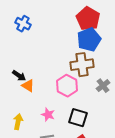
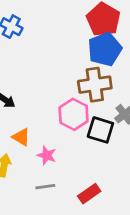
orange triangle: (28, 86) -> (21, 137), moved
black square: (78, 118) -> (100, 130), moved

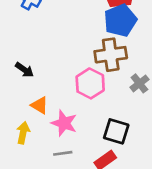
black square: (100, 130) -> (116, 131), moved
pink star: (47, 155) -> (64, 123), size x1.4

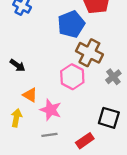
blue pentagon: (120, 20) -> (71, 24), moved
brown cross: (111, 55) -> (89, 53), turned 35
black square: (116, 131) -> (109, 118), moved

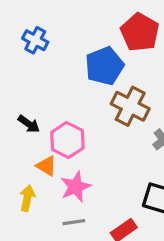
pink hexagon: (72, 77) -> (67, 140), moved
pink star: (51, 110) -> (75, 187), turned 30

